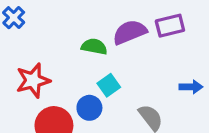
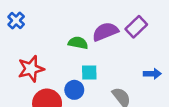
purple rectangle: (170, 26) -> (136, 27), turned -30
cyan square: (109, 85) -> (89, 73), turned 35

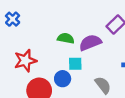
purple semicircle: (105, 32) -> (90, 43), moved

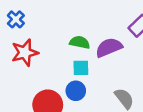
red star: (25, 61) -> (25, 53), moved
cyan square: (75, 64) -> (81, 68), moved

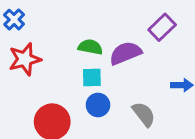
blue circle: (76, 91) -> (98, 105), moved

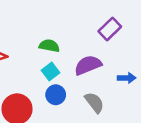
purple semicircle: (125, 53) -> (88, 65), moved
cyan square: (92, 78) -> (51, 72), turned -36

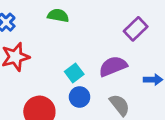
green semicircle: (49, 46) -> (58, 16), moved

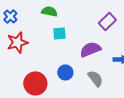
cyan square: (74, 73) -> (59, 33), moved, turned 32

